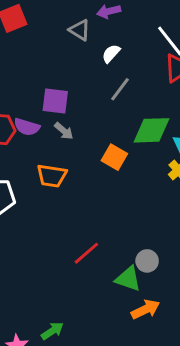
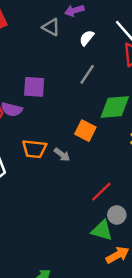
white semicircle: (111, 54) -> (87, 38), moved
gray arrow: (64, 131) -> (62, 155), moved
red line: (86, 253) -> (101, 192), moved

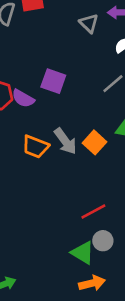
gray arrow: (62, 155) -> (65, 141), moved, size x1.5

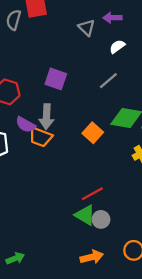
purple semicircle: (23, 98) -> (26, 125), moved
gray arrow: (65, 141) -> (47, 117), moved, turned 40
green triangle: (83, 253) -> (85, 215), moved

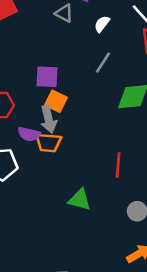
orange square: (93, 133) -> (56, 101), moved
red line: (92, 194) -> (118, 165), moved, turned -40
green triangle: (85, 215) -> (80, 200), moved

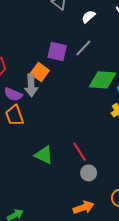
purple square: (47, 77) -> (57, 51), moved
orange trapezoid: (48, 143) -> (15, 115), moved, turned 55
red line: (118, 165) -> (80, 152), moved, turned -48

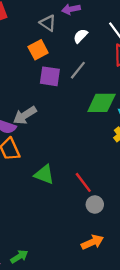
orange square: (40, 72) -> (38, 50), moved, turned 30
gray arrow: (31, 85) -> (25, 115), turned 65
green triangle: (44, 155) -> (44, 174), moved

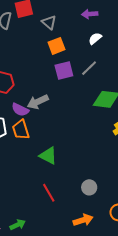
gray triangle: (48, 23) -> (49, 22), moved
purple square: (50, 76) -> (64, 70), turned -30
red line: (83, 182) -> (49, 193), moved

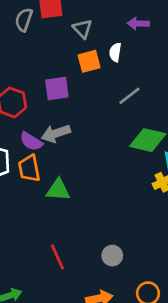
white semicircle: (95, 38) -> (115, 52), moved, turned -48
purple square: (64, 70) -> (57, 88), moved
green triangle: (48, 156) -> (58, 190), moved, turned -30

